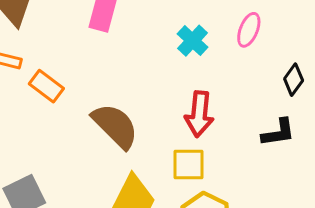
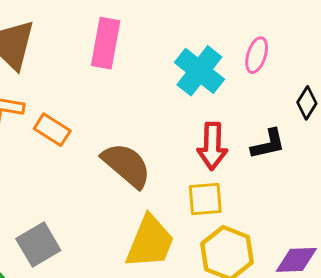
cyan cross: (193, 41) -> (199, 71), size x1.5
black L-shape: (278, 133) -> (268, 144), moved

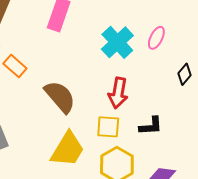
black L-shape: (268, 144) -> (151, 126), moved

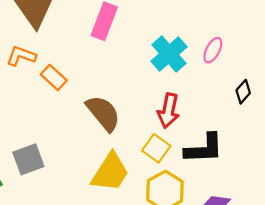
black L-shape: (151, 126) -> (204, 149), size x1.5
yellow square: (108, 127) -> (156, 148), turned 30

